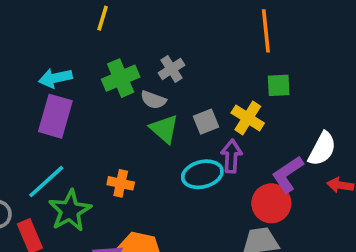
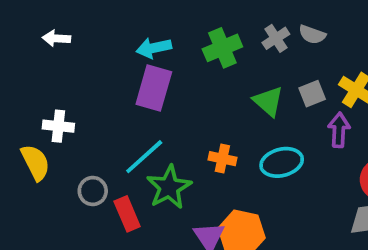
gray semicircle: (153, 100) -> (312, 35), moved
cyan ellipse: (202, 174) -> (282, 162), moved

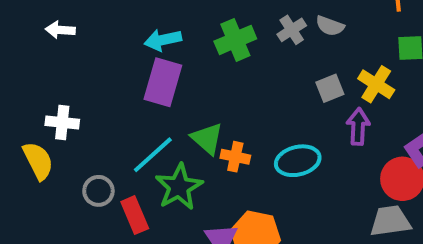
green triangle: (268, 101) -> (207, 139), moved

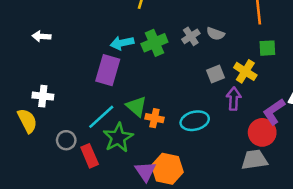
cyan arrow: (163, 40) -> (122, 43), moved

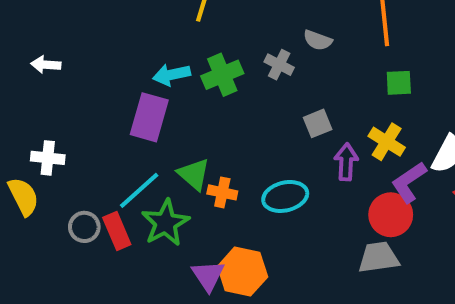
gray semicircle: (215, 34) -> (318, 40), moved
gray cross: (191, 36) -> (279, 65), turned -30
yellow cross: (245, 71) -> (387, 142), moved
red rectangle: (90, 156) -> (117, 231), moved

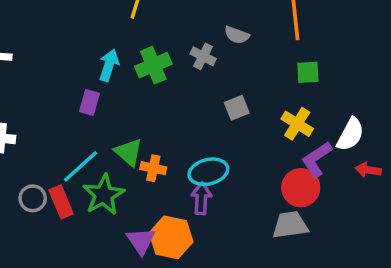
cyan arrow: (172, 75) -> (109, 65), turned 120
purple rectangle: (149, 117) -> (89, 102), size x0.6
purple arrow: (346, 162) -> (201, 198), moved

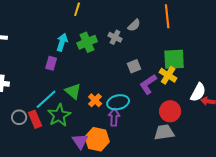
gray semicircle: (237, 35) -> (134, 25), turned -64
green square: (308, 72) -> (174, 59), moved, size x1.6
white semicircle: (350, 134) -> (198, 92), moved
purple L-shape: (317, 159) -> (148, 84), moved
orange cross: (153, 168) -> (95, 100), moved, turned 32

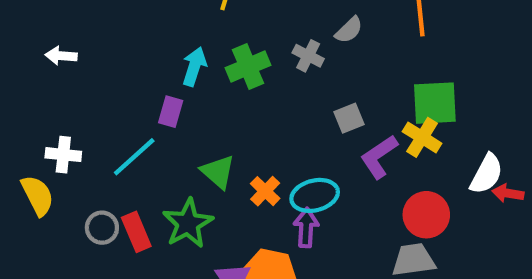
cyan line: (46, 99) -> (134, 157), moved

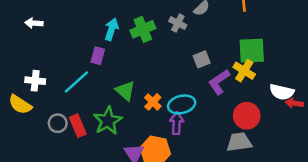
white semicircle: (486, 174) -> (282, 92), turned 75
yellow semicircle: (38, 195) -> (20, 104), turned 150

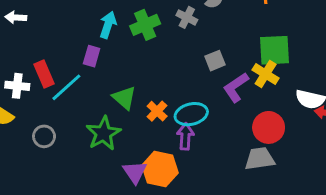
red rectangle: (78, 126) -> (44, 74), moved

